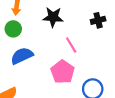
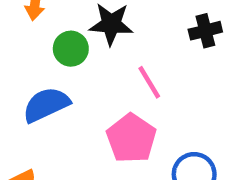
green circle: (13, 29) -> (71, 49), moved

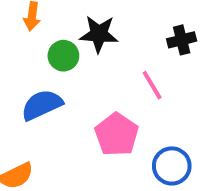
pink line: (149, 82) -> (152, 85), moved

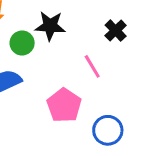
black cross: (182, 40) -> (116, 31), turned -30

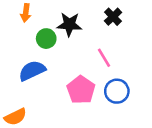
black cross: (116, 31) -> (113, 17), moved
blue circle: (108, 130) -> (117, 91), moved

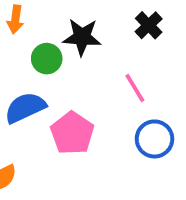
pink pentagon: (81, 90) -> (72, 133), moved

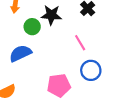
pink pentagon: (72, 133) -> (59, 85), moved, turned 30

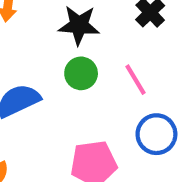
green circle: (32, 27) -> (81, 73), moved

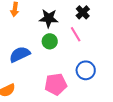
pink line: (136, 80) -> (76, 34), moved

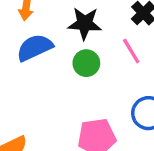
blue semicircle: (20, 54) -> (35, 48), moved

